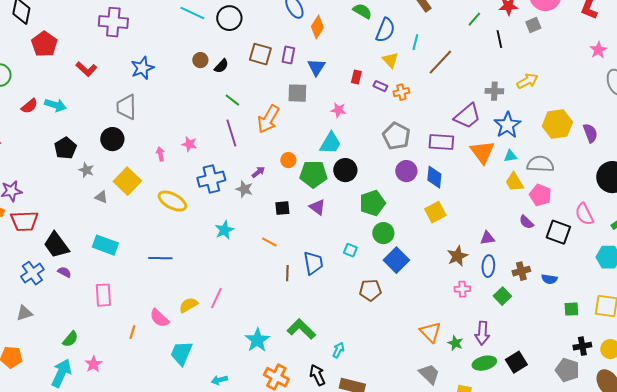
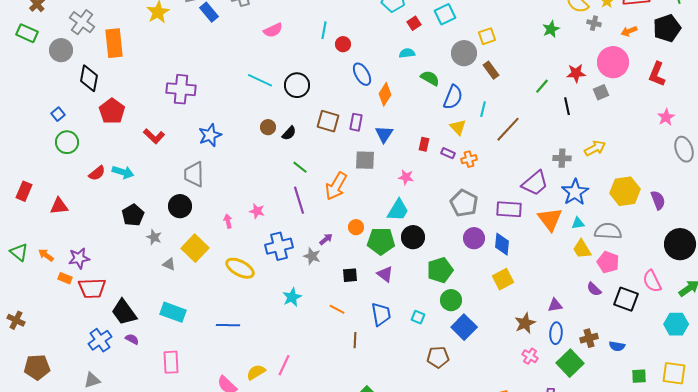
blue trapezoid: (313, 263) -> (381, 314), moved
pink cross: (462, 289) -> (530, 356), turned 35
green square: (502, 296) -> (570, 363), size x1.5

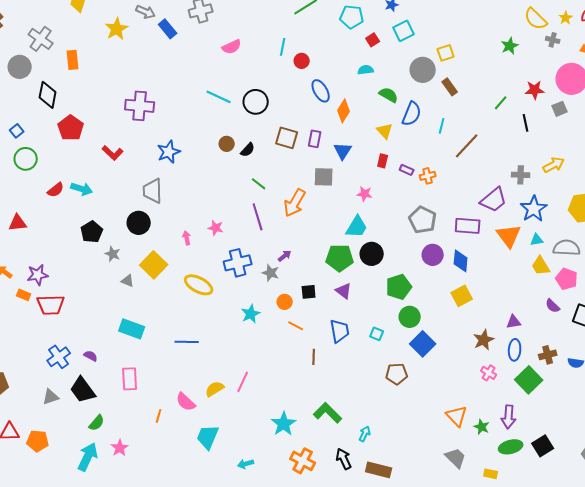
orange rectangle: (114, 43) -> (73, 60), size x0.7
yellow triangle: (458, 127) -> (385, 131), moved
orange circle: (356, 227) -> (285, 302), moved
black trapezoid: (124, 312) -> (83, 390), moved

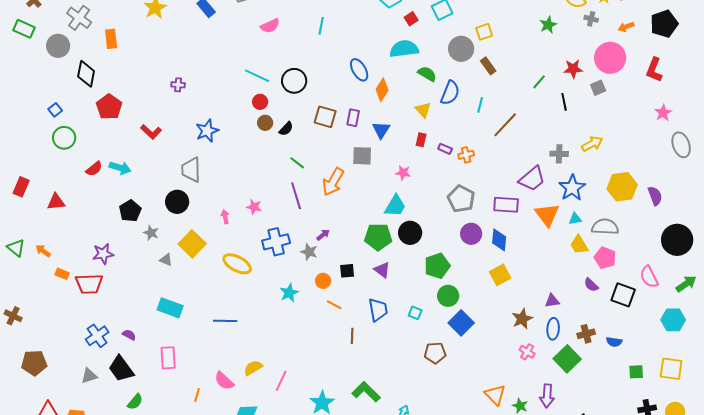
red circle: (302, 61) -> (260, 102), moved
cyan semicircle: (366, 70) -> (404, 49), size x1.8
purple cross: (140, 106) -> (178, 85), size x0.5
purple star: (38, 275) -> (103, 254), moved
pink line: (243, 382) -> (281, 381), moved

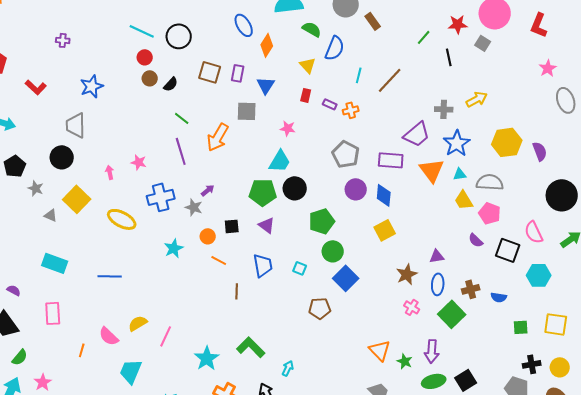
gray square: (598, 88) -> (483, 43), turned -35
cyan line: (480, 105) -> (359, 75), moved
cyan hexagon: (673, 320) -> (539, 275), moved

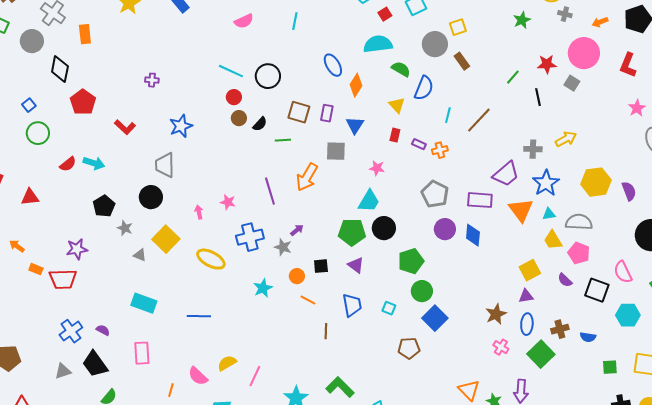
green line: (182, 118) -> (283, 140), moved, turned -42
yellow square: (385, 230) -> (530, 270), moved

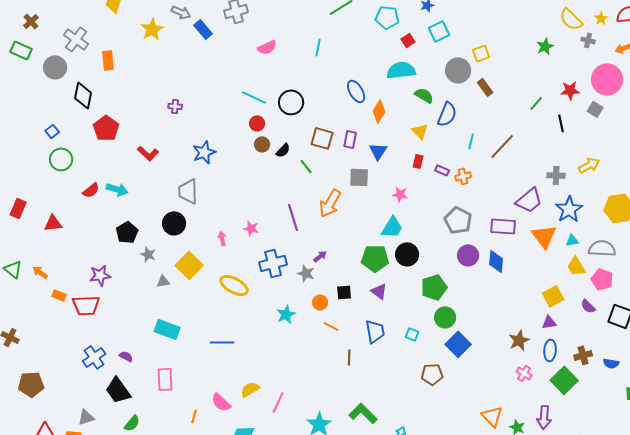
green line: (283, 140) -> (306, 166), turned 56
gray triangle: (140, 255) -> (163, 281), turned -32
gray triangle: (63, 371) -> (86, 417), moved

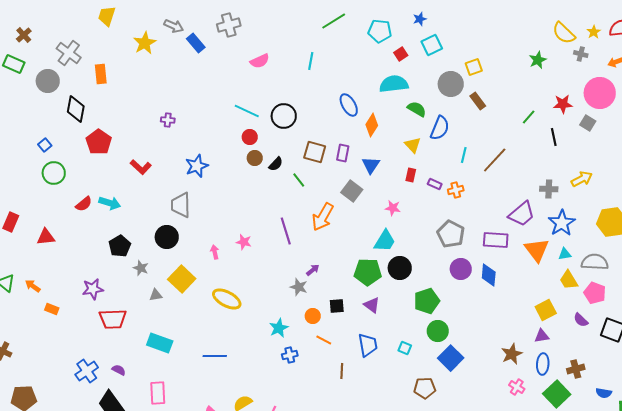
gray square: (359, 177) -> (352, 191), turned 35
blue cross: (273, 263) -> (290, 355), moved, size x0.6
red trapezoid: (86, 305) -> (113, 319), moved
blue semicircle: (611, 363) -> (604, 393), moved

